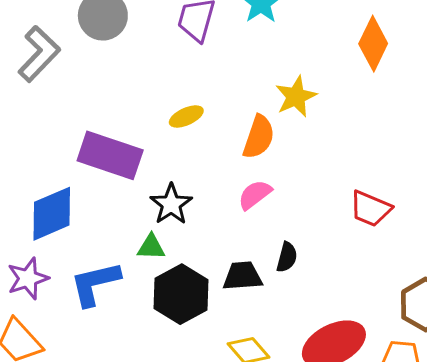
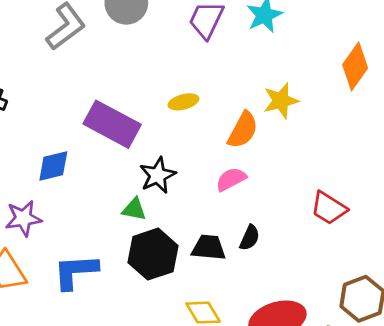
blue diamond: (52, 214) -> (53, 166), size x0.7
blue L-shape: (95, 284) -> (75, 272), moved

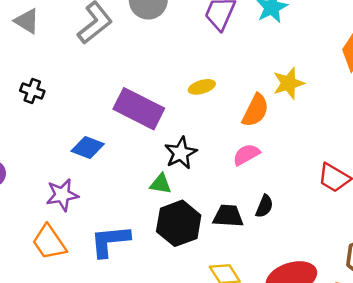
blue diamond: (53, 166) -> (88, 147), turned 36

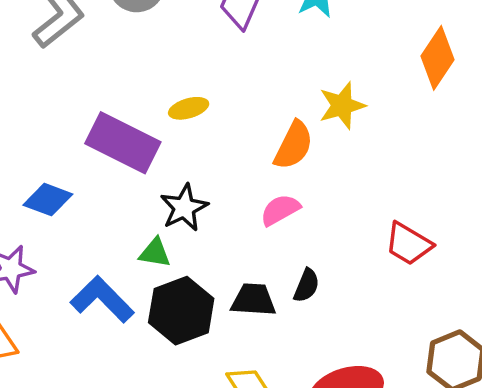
yellow ellipse: (202, 87) -> (189, 108), moved
blue L-shape: (110, 241) -> (102, 299), moved, turned 51

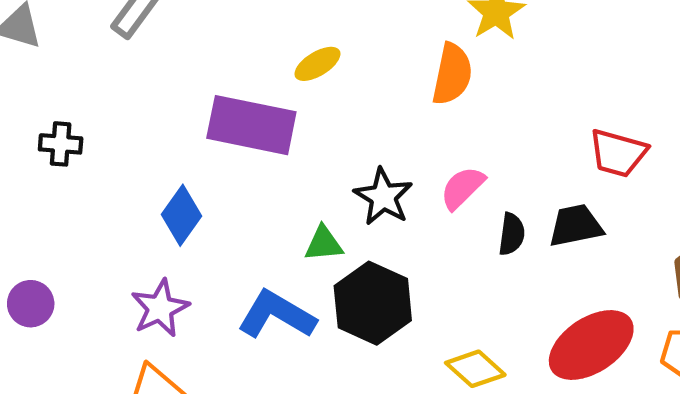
blue diamond: (48, 200) -> (182, 215), turned -60
black star: (184, 208) -> (383, 197), moved
pink semicircle: (280, 210) -> (462, 188), moved
black trapezoid: (253, 300) -> (576, 226), moved

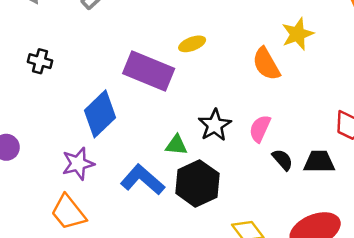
orange semicircle: (452, 74) -> (266, 64), turned 128
pink semicircle: (462, 188) -> (260, 129), turned -32
blue diamond: (182, 215) -> (100, 114), size x1.4
black semicircle: (512, 234) -> (282, 160), turned -60

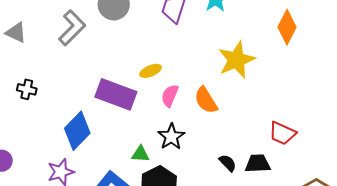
yellow star: (298, 34) -> (236, 60), size x1.4
orange semicircle: (266, 64) -> (206, 100), moved
pink semicircle: (260, 129) -> (170, 96), moved

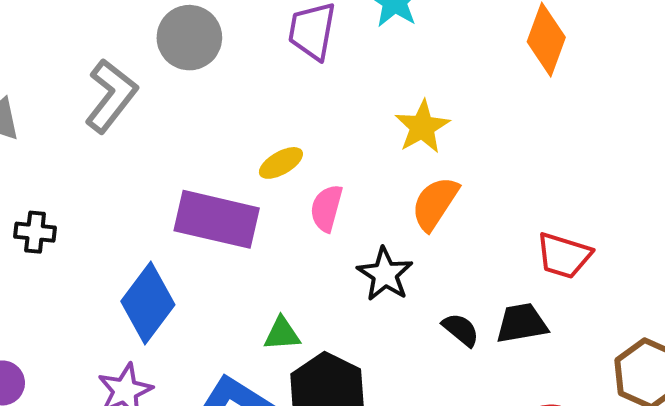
yellow star: (236, 60) -> (422, 127), moved, size x0.7
orange semicircle: (206, 100) -> (435, 203), moved, turned 72
black star: (171, 137) -> (385, 274), moved

